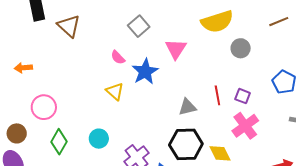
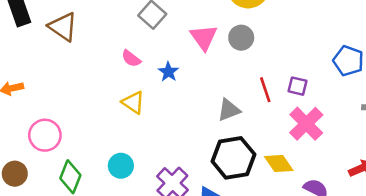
gray circle: (241, 48) -> (241, 38), moved
blue star: (145, 72) -> (168, 72), size x0.6

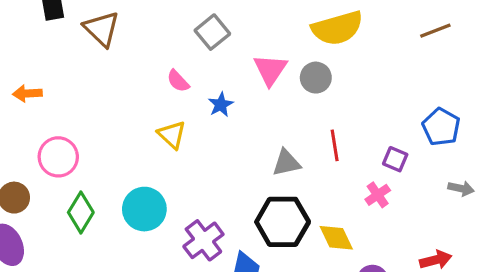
purple square: (298, 86) -> (395, 159), moved
pink cross: (306, 124) -> (378, 195), size x0.6
cyan circle: (121, 166) -> (144, 209), size x1.4

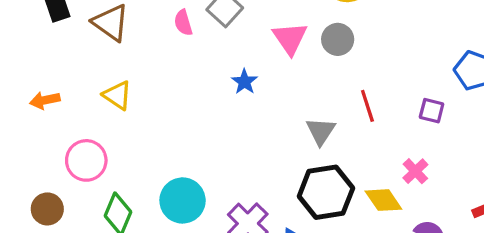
pink semicircle: (178, 81) -> (183, 23), moved, turned 35
yellow triangle: (172, 135) -> (117, 95), moved
gray triangle: (286, 163) -> (321, 131), turned -36
pink cross: (378, 195) -> (415, 171), moved

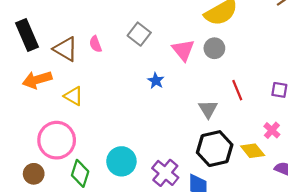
pink semicircle: (183, 23) -> (95, 44), moved
orange arrow: (45, 100) -> (37, 80), moved, size x1.5
pink circle: (86, 160) -> (57, 140), size x1.4

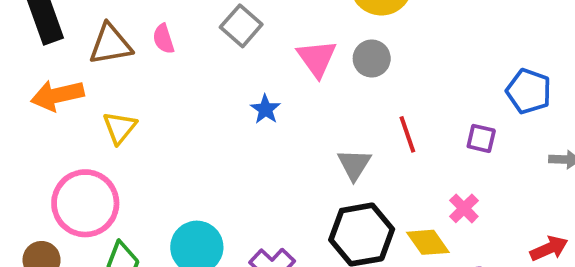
brown triangle: (66, 49) -> (110, 44), turned -44
yellow triangle: (74, 96) -> (120, 128), turned 36

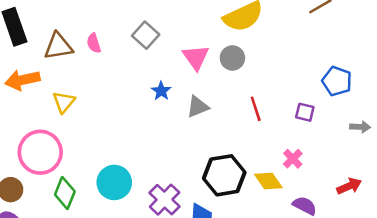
gray triangle: (354, 164) -> (198, 107), moved, turned 35

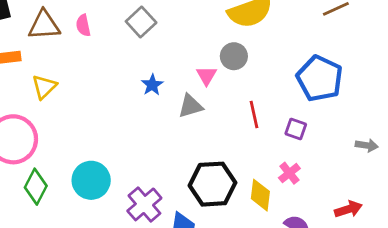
pink triangle: (196, 57) -> (206, 76), moved, size x0.7
blue pentagon: (337, 81) -> (320, 78), moved, size x1.4
purple square: (305, 112) -> (296, 129), moved
yellow diamond: (268, 181) -> (260, 195), turned 36

